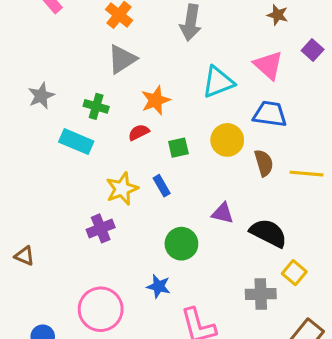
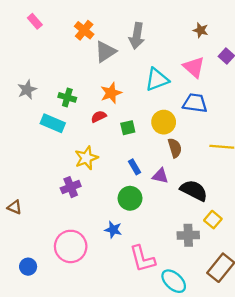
gray triangle: (122, 59) -> (105, 52), moved
brown semicircle: (264, 163) -> (175, 148), moved
blue rectangle: (162, 186) -> (134, 167), moved

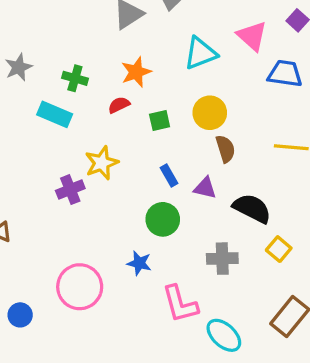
blue trapezoid: (195, 103) -> (285, 74), moved
purple cross: (71, 187) -> (70, 190), moved
gray cross: (188, 235) -> (222, 259), moved

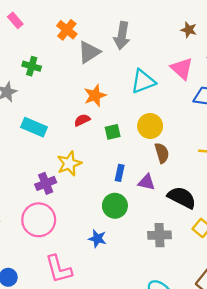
green cross: (75, 78) -> (32, 66), moved
blue rectangle: (169, 175) -> (120, 173), turned 42
pink circle: (80, 287) -> (39, 220), moved
pink L-shape: (180, 304) -> (59, 269), moved

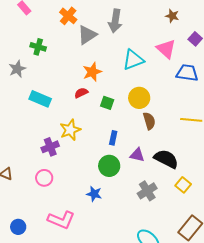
green square: (113, 132) -> (107, 103), turned 32
purple triangle: (147, 182) -> (137, 155), moved
pink circle: (39, 220) -> (44, 178), size x0.6
gray cross: (159, 235) -> (147, 191), turned -30
pink L-shape: (59, 269) -> (61, 220), turned -52

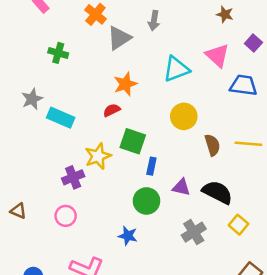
gray arrow: (115, 21) -> (154, 21), size x0.7
gray star: (17, 69) -> (32, 99), moved
green square: (107, 103) -> (133, 141), moved, size x1.5
brown semicircle: (149, 121) -> (212, 145), moved

